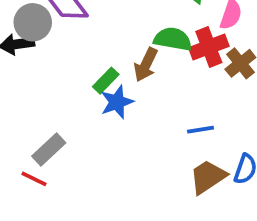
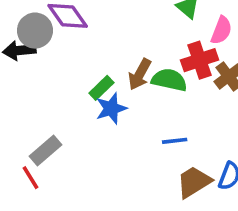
green semicircle: (173, 39) -> (169, 80), moved
blue line: (200, 130) -> (175, 141), moved
red line: (34, 179) -> (31, 178), turned 30

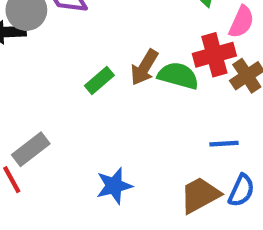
blue star: (111, 108) -> (114, 186), moved
blue line: (175, 141) -> (224, 144), moved

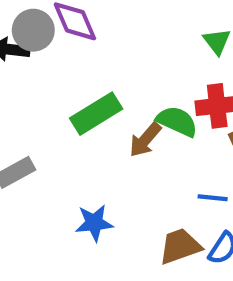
brown arrow: (144, 67) -> (145, 140), moved
green rectangle: (99, 81) -> (96, 114), size x1.6

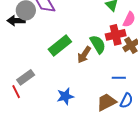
green semicircle: (177, 121) -> (98, 44), turned 42

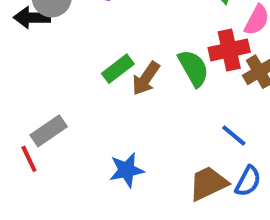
green rectangle: (60, 45) -> (118, 69), size x0.7
brown arrow: (84, 55) -> (146, 78), moved
blue line: (119, 78) -> (234, 135), turned 40

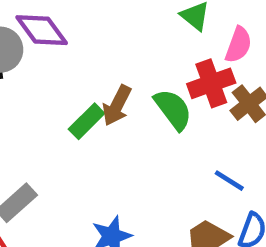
brown arrow: (146, 78) -> (117, 106), moved

